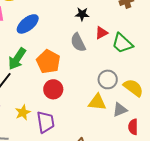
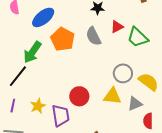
orange pentagon: (48, 62) -> (63, 39), moved
red circle: (53, 89) -> (79, 96), moved

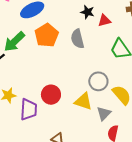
red triangle: (117, 27) -> (104, 21), moved
gray triangle: (135, 104) -> (104, 113), turned -35

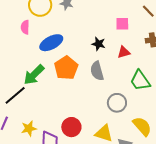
black star: (87, 12) -> (99, 44), moved
gray circle: (98, 81) -> (117, 103), moved

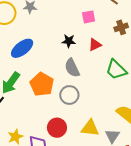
orange pentagon: (66, 68) -> (42, 84), moved
gray circle: (117, 103) -> (69, 95), moved

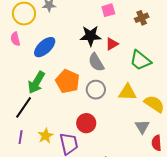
black star: (69, 41) -> (91, 36), size x1.5
red triangle: (95, 45) -> (112, 44), moved
yellow triangle: (90, 128) -> (127, 92), moved

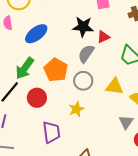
gray semicircle: (96, 62) -> (86, 54), turned 60
red circle: (86, 123) -> (37, 98), moved
yellow star: (46, 136) -> (76, 109), moved

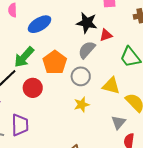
yellow star: (76, 109) -> (82, 105), moved
purple trapezoid: (51, 132) -> (20, 125), moved

